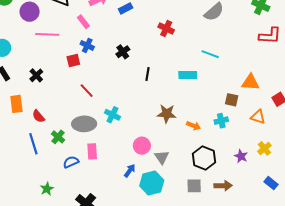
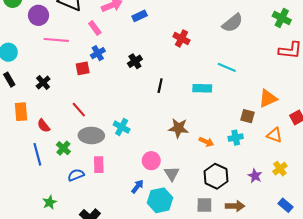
blue cross: (87, 45) -> (98, 53), turned 32
orange triangle: (250, 82) -> (268, 98), turned -30
red line: (87, 91) -> (79, 110), moved

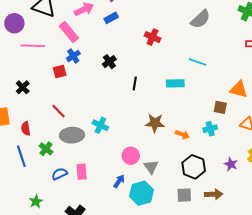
pink rectangle: (95, 28) -> (69, 32), size x1.5
orange triangle: (268, 98) -> (239, 89), turned 42
red semicircle: (44, 126) -> (26, 129), turned 32
pink rectangle: (99, 165) -> (82, 172), moved

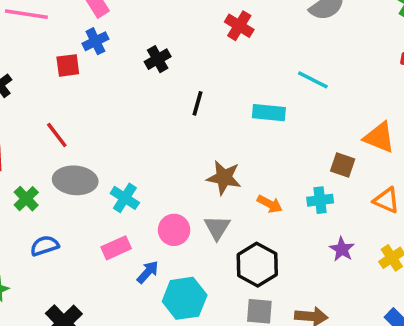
cyan cross: (100, 125) -> (125, 198), moved
purple star: (231, 164) -> (342, 249), moved
gray triangle: (151, 167) -> (217, 228), moved
black hexagon: (194, 167) -> (257, 265), moved
pink rectangle: (82, 172) -> (116, 248), moved, turned 63

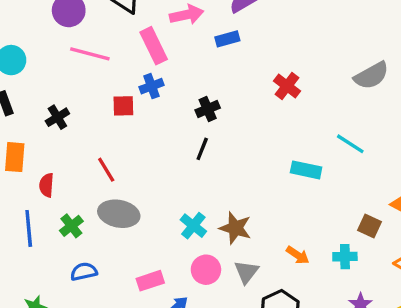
black line: (197, 103) -> (202, 149), moved
brown star: (224, 178) -> (235, 228), moved
cyan cross: (125, 198) -> (193, 226), moved

